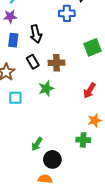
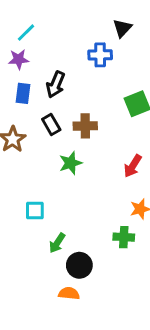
black arrow: (36, 34) -> (56, 84), turned 36
cyan square: (15, 98) -> (35, 210), moved

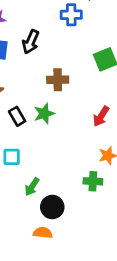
black rectangle: (51, 124) -> (17, 116), moved

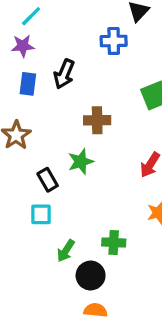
black rectangle: (17, 116) -> (48, 180), moved
green cross: (93, 181) -> (114, 242), moved
orange semicircle: (43, 233) -> (96, 310), moved

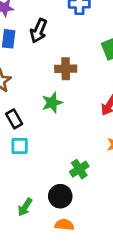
black rectangle: (48, 180) -> (14, 119), moved
green cross: (114, 242) -> (79, 169), turned -36
green arrow: (66, 251) -> (25, 207), moved

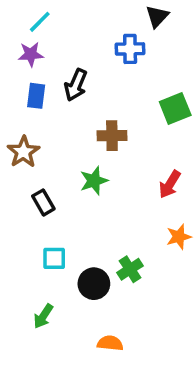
cyan square: (20, 146) -> (54, 258), moved
black circle: (60, 196) -> (94, 284), moved
green arrow: (25, 207) -> (43, 316), moved

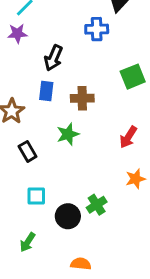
blue rectangle: (36, 96) -> (46, 91), moved

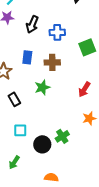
blue cross: (97, 29) -> (57, 32), moved
black arrow: (53, 58) -> (32, 24), moved

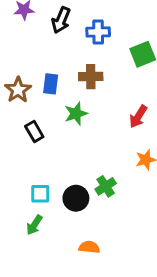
blue rectangle: (27, 57) -> (51, 84), moved
cyan square: (20, 130) -> (40, 194), moved

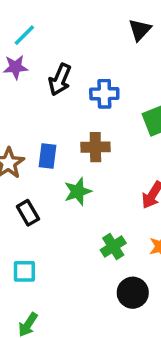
green cross: (106, 186) -> (113, 247), moved
cyan square: (40, 194) -> (24, 271), moved
black circle: (76, 198) -> (133, 293), moved

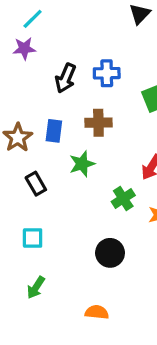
black arrow: (60, 80) -> (66, 78), moved
green cross: (113, 247) -> (123, 198), moved
black circle: (133, 293) -> (110, 253), moved

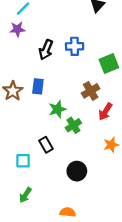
brown cross: (98, 123) -> (91, 91), moved, turned -30
black rectangle: (36, 184) -> (46, 145), moved
green cross: (123, 198) -> (73, 125), moved

